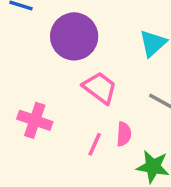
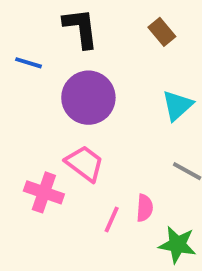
pink trapezoid: (100, 88) -> (85, 163), moved

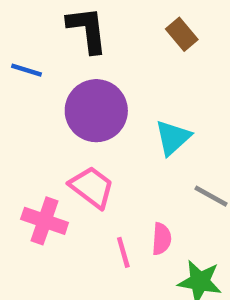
cyan triangle: (177, 105) -> (173, 138), moved
pink line: (112, 220) -> (123, 252), turned -40

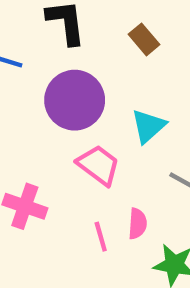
brown rectangle: (182, 34) -> (144, 39), moved
pink trapezoid: (92, 187) -> (98, 165), moved

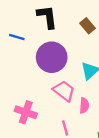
pink semicircle: (137, 224) -> (84, 105), moved

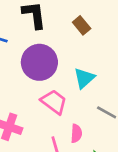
pink semicircle: (84, 105) -> (76, 133), moved

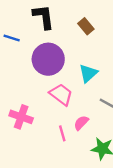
pink semicircle: (76, 133) -> (81, 123), turned -140

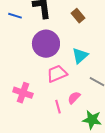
blue line: (12, 38) -> (15, 16), moved
pink trapezoid: (61, 94) -> (57, 74), turned -60

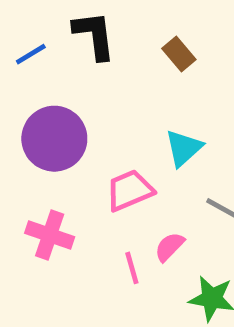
blue line: (15, 16) -> (31, 54), turned -48
purple circle: (46, 44) -> (54, 139), moved

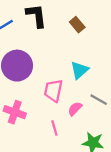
pink trapezoid: (130, 190) -> (53, 91), turned -55
pink semicircle: (169, 247) -> (75, 109), moved

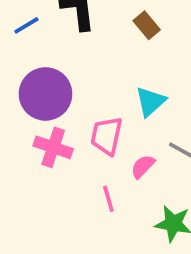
pink cross: (15, 112) -> (53, 147), moved

